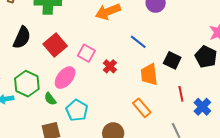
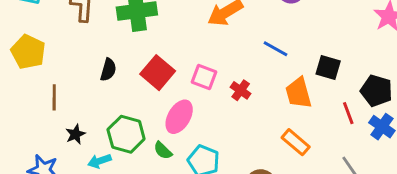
black semicircle: (22, 38) -> (108, 70), size x0.7
black pentagon: (206, 57) -> (377, 91), moved

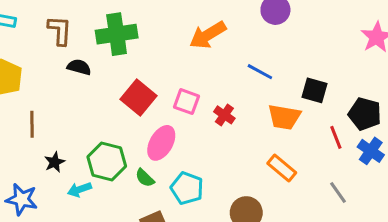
black semicircle: (108, 70) -> (79, 67), moved, turned -90
orange trapezoid: (298, 93) -> (284, 117), turned -64

